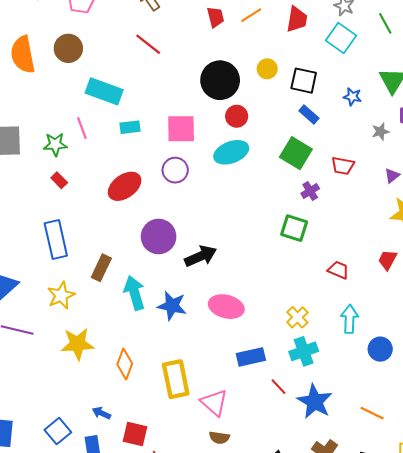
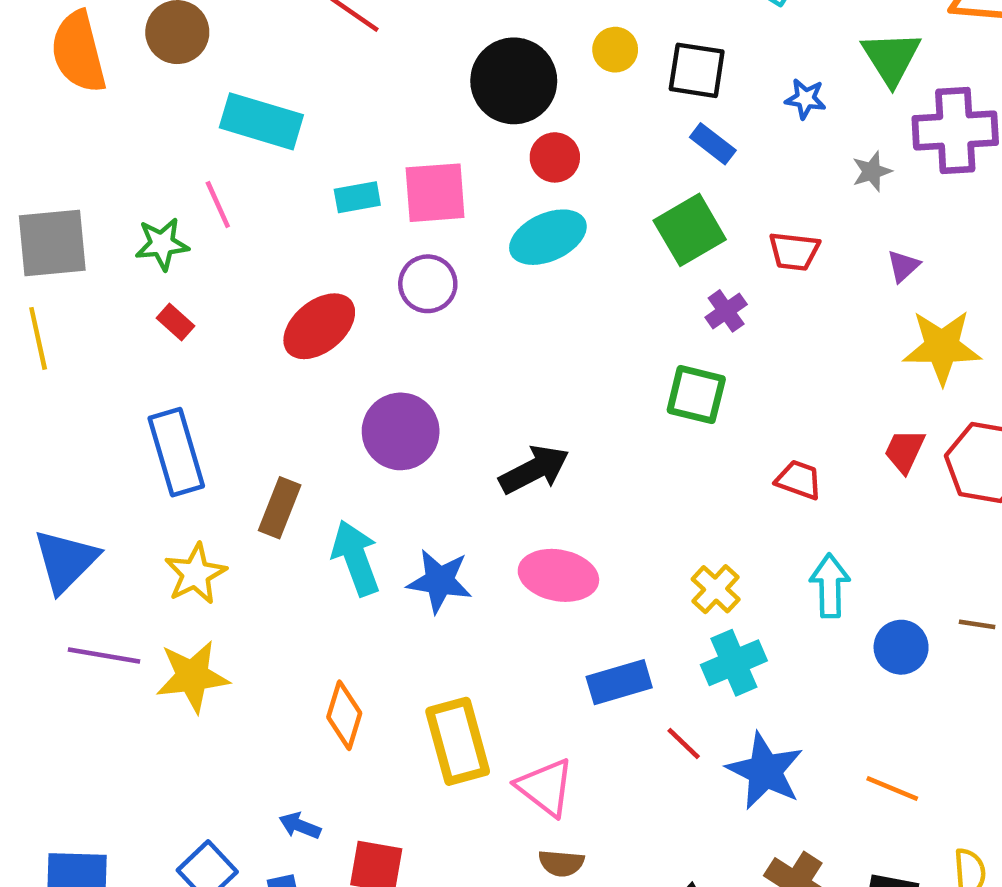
cyan rectangle: (130, 127) -> (357, 197), moved
green square: (296, 153) -> (690, 230), turned 32
black arrow: (201, 256) -> (534, 470), moved
yellow star: (78, 344) -> (192, 676), moved

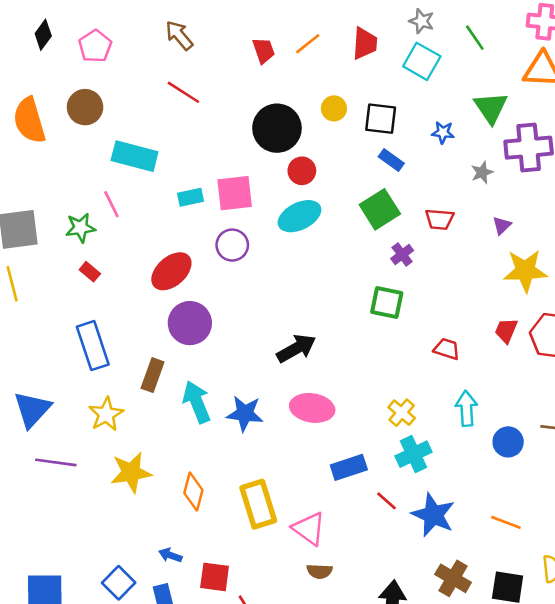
purple circle: (401, 431) -> (190, 323), moved
yellow star: (192, 676) -> (131, 472), moved

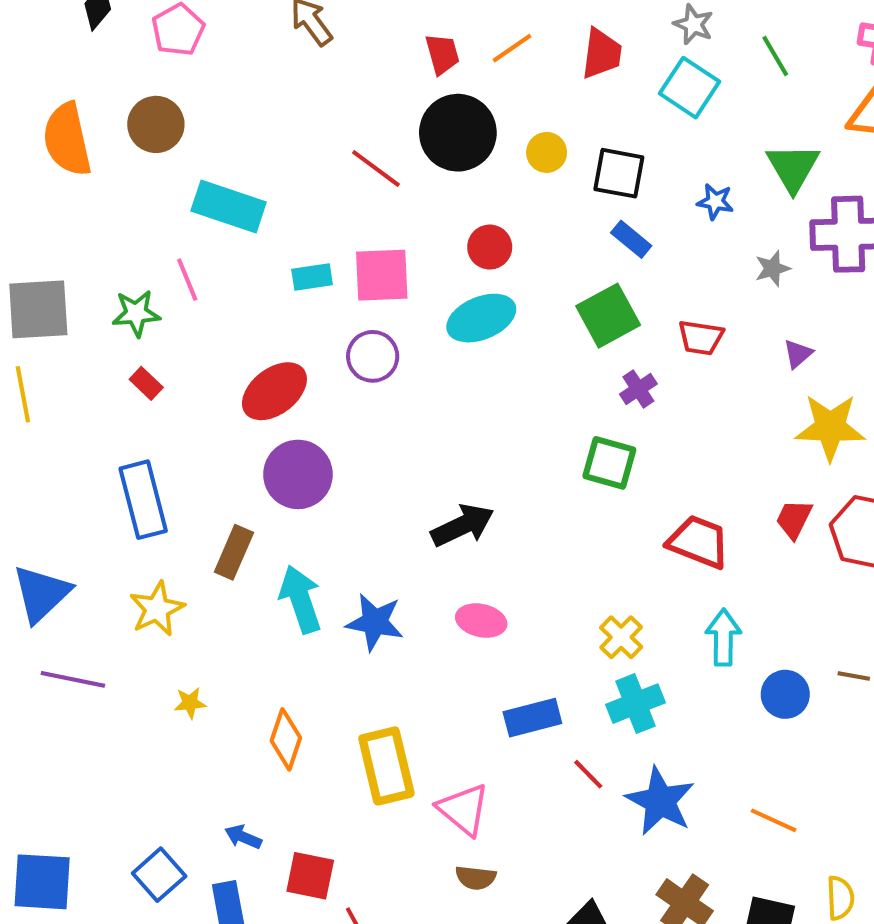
red line: (183, 92) -> (376, 169), moved
black circle: (277, 128) -> (458, 133), moved
red trapezoid: (447, 349) -> (699, 542), size x1.5
pink ellipse: (312, 408) -> (481, 621), size x0.7
yellow star: (131, 472) -> (190, 703), size x0.5

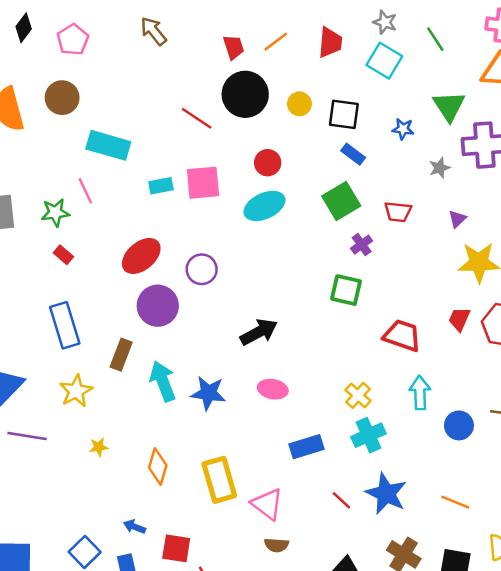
purple circle: (373, 356) -> (202, 269), moved
red line: (588, 774) -> (341, 500), moved

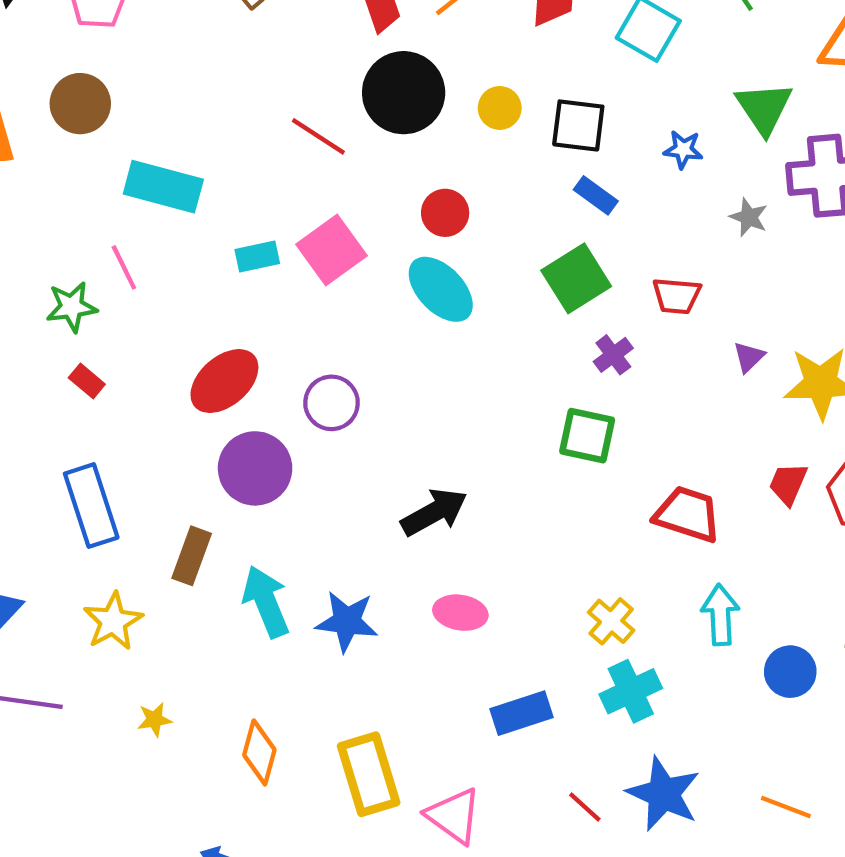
gray star: (439, 168) -> (749, 217), turned -30
pink square: (203, 183) -> (331, 250), turned -30
cyan ellipse: (264, 206) -> (441, 289), turned 72
purple triangle: (457, 219) -> (749, 357), moved

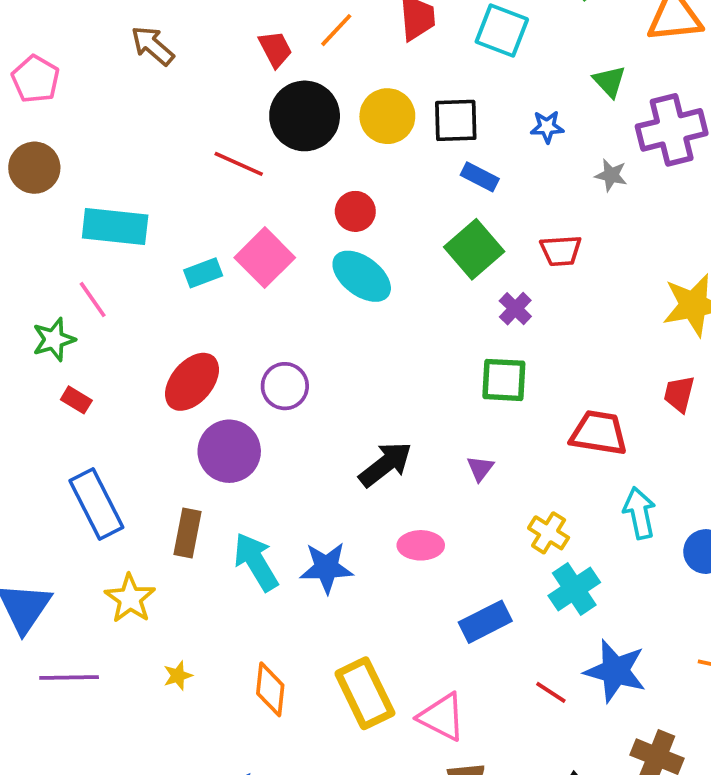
yellow circle: (500, 108) -> (387, 116), size x1.5
green triangle: (764, 108) -> (609, 81), size x0.7
purple triangle: (749, 357) -> (480, 468), moved

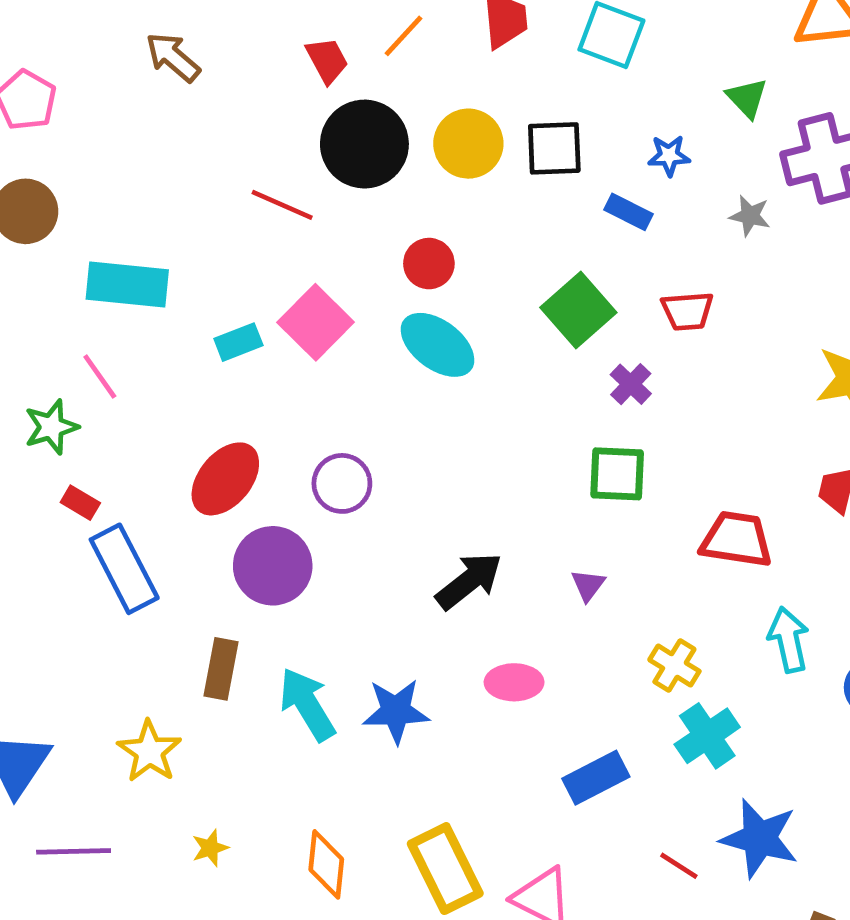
blue rectangle: (480, 177) -> (629, 212), moved
blue rectangle: (96, 504) -> (124, 569), moved

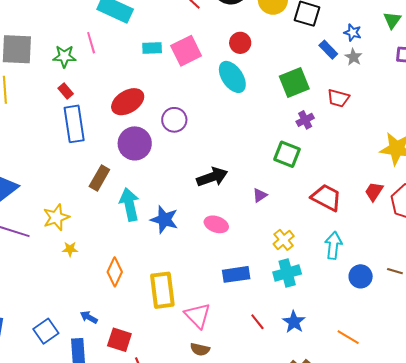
gray star: (750, 216) -> (353, 57), moved
yellow star: (149, 751) -> (56, 217), moved
blue star: (760, 838) -> (294, 322), size x0.7

